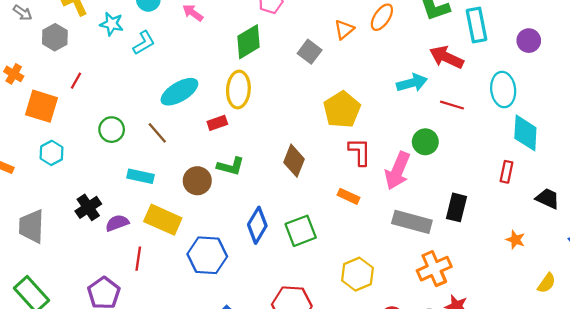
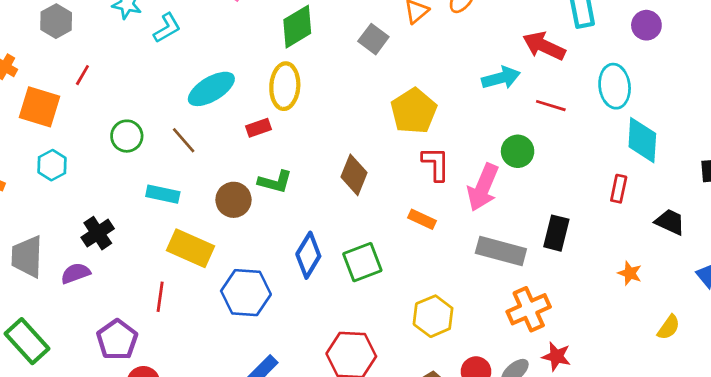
purple semicircle: (117, 223) -> (76, 273), moved

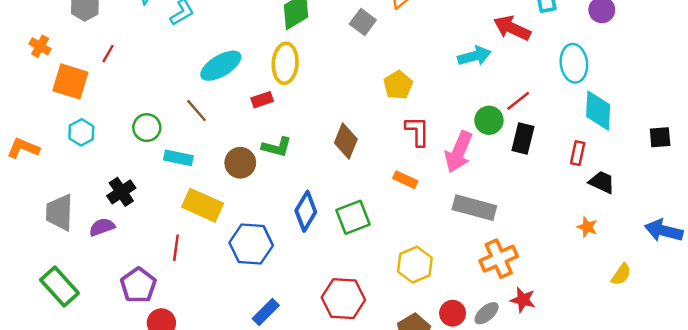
red line: (551, 106) -> (518, 101), moved, turned -55
yellow pentagon: (414, 111) -> (398, 85), size x0.7
green circle: (127, 136) -> (147, 128), moved
black trapezoid: (670, 222) -> (602, 182), moved
black rectangle: (556, 233) -> (523, 138), moved

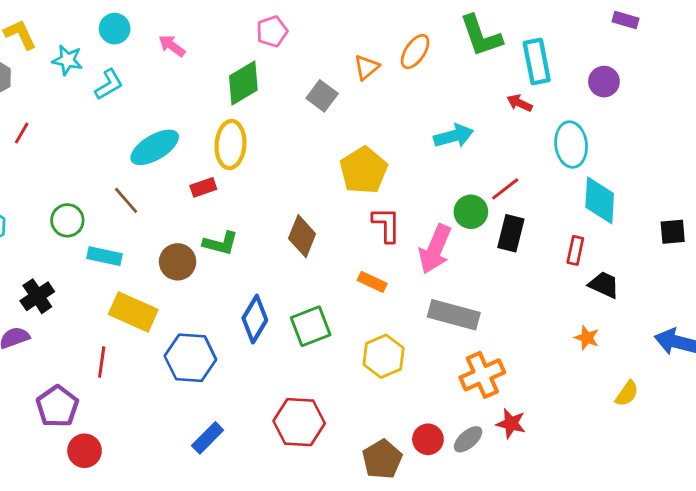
red arrow: (512, 28) -> (520, 103), moved, size x0.6
yellow pentagon: (398, 85) -> (364, 170), size x1.4
yellow hexagon: (415, 265) -> (384, 356), moved

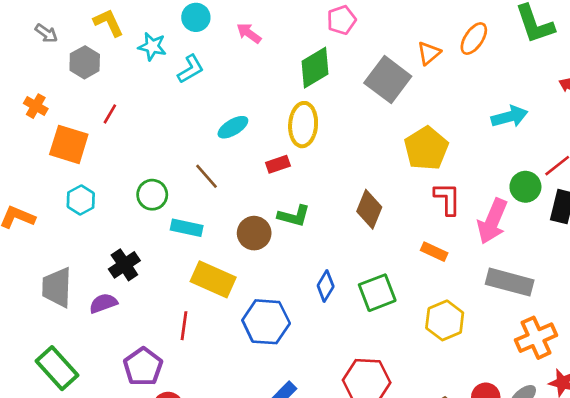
gray square: (322, 96) -> (388, 80), size x1.6
cyan ellipse: (155, 147) -> (233, 127), size x0.7
blue diamond: (255, 319) -> (326, 286), size x0.7

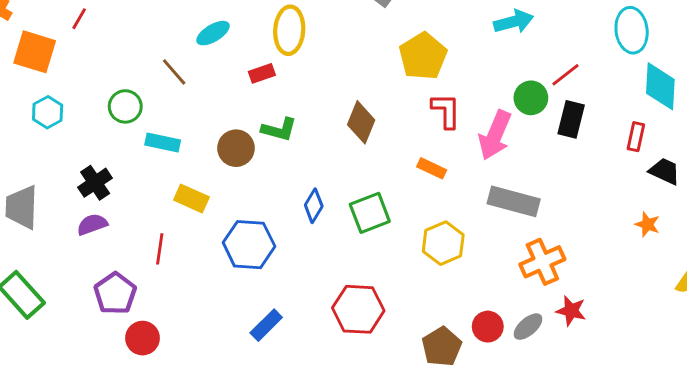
brown line: (206, 176) -> (174, 72), moved
yellow rectangle: (213, 279) -> (191, 199), size x0.7
purple semicircle: (103, 303) -> (92, 224), moved

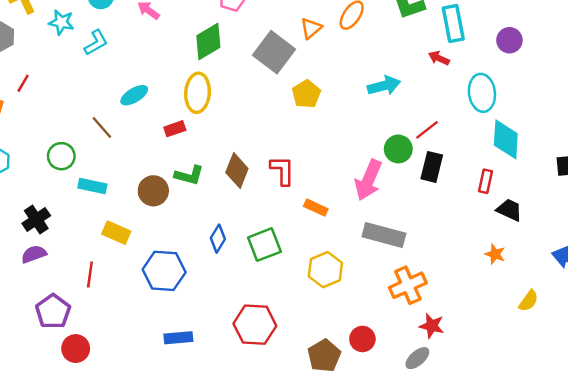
yellow pentagon: (423, 56) -> (306, 94), moved, size x0.7
red L-shape: (446, 111) -> (282, 170), moved
brown diamond: (361, 122) -> (237, 170), moved
blue rectangle: (266, 325) -> (178, 338), turned 40
gray ellipse: (528, 327) -> (417, 358), moved

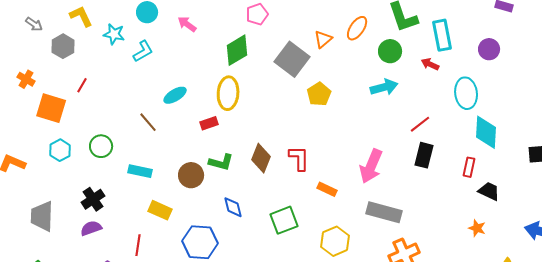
green circle: (398, 149) -> (390, 51), moved
green circle: (61, 156) -> (101, 146), moved
blue diamond: (218, 239) -> (233, 207), moved, turned -45

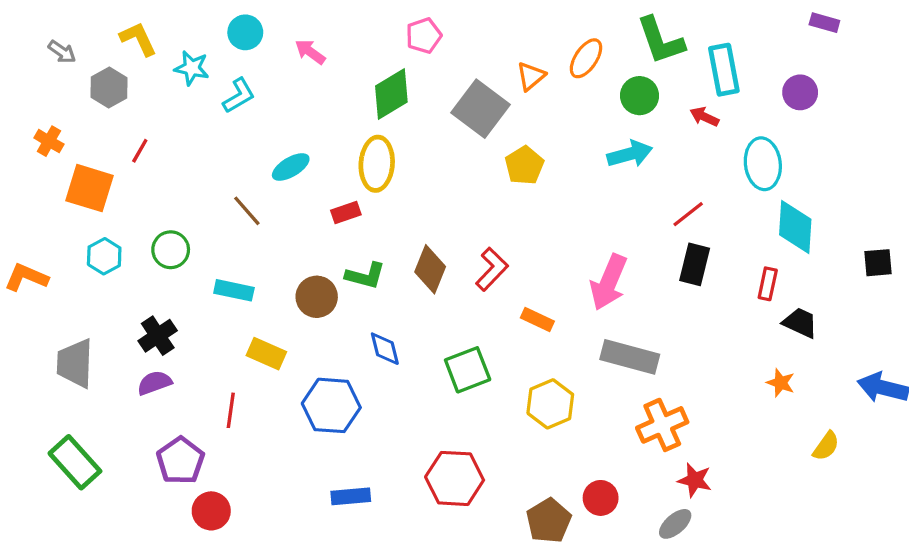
red L-shape: (299, 158) -> (492, 269), turned 44

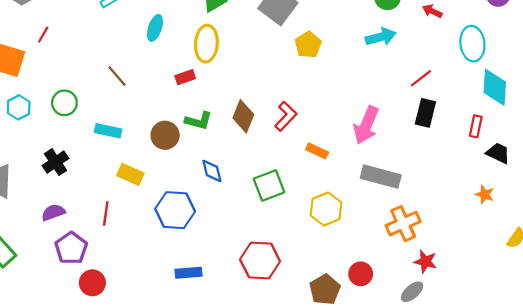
cyan ellipse: (291, 167) -> (155, 28), moved, turned -40
purple semicircle: (154, 383) -> (53, 212), moved

